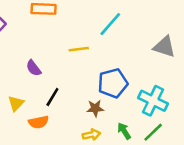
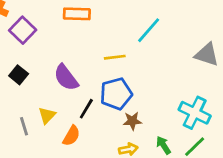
purple semicircle: (34, 68) -> (66, 78), size x1.5
blue pentagon: (113, 83) -> (116, 94), moved
orange semicircle: (39, 122) -> (71, 136), turned -48

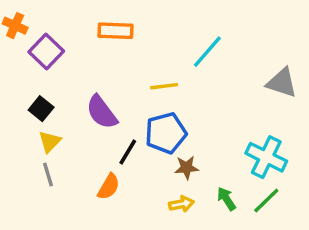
yellow triangle: (47, 115) -> (50, 142), moved

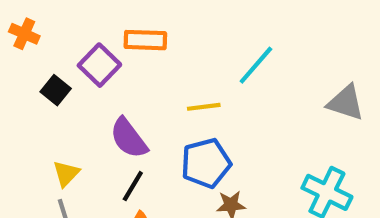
purple square: (46, 52) -> (99, 65), moved
black square: (41, 109) -> (56, 90), moved
black line: (128, 152) -> (133, 186), moved

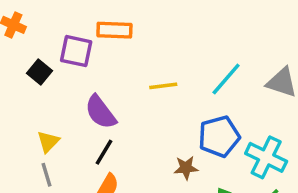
purple square: (99, 65) -> (76, 51), turned -32
cyan line: (256, 65) -> (226, 79), moved
blue pentagon: (206, 163) -> (219, 136), moved

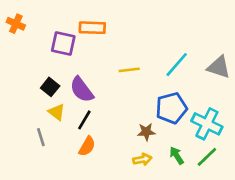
black square: (40, 72) -> (50, 87), moved
yellow triangle: (48, 142) -> (57, 112), moved, turned -36

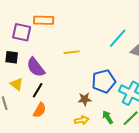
cyan line: (177, 65) -> (118, 38), moved
black square: (50, 87) -> (12, 57), moved, turned -32

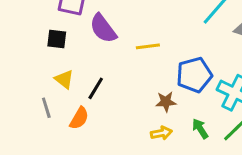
yellow line: (72, 52) -> (148, 46), moved
purple semicircle: (36, 67) -> (103, 29), moved
orange semicircle: (40, 110) -> (79, 118), moved

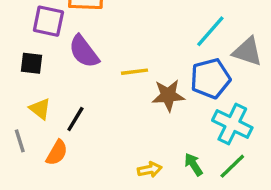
blue pentagon: (194, 75) -> (210, 78), moved
brown star: (166, 102) -> (168, 95), moved, size x1.4

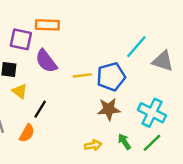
blue pentagon: (210, 78) -> (111, 77), moved
brown star: (168, 95) -> (109, 109), moved
yellow triangle: (40, 109) -> (20, 91), moved

